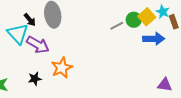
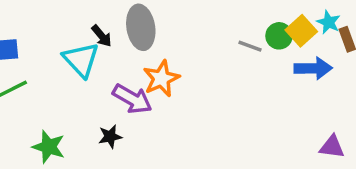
gray line: (117, 26) -> (250, 46), turned 48
purple arrow: (38, 45) -> (132, 99), moved
orange star: (62, 68) -> (161, 79), moved

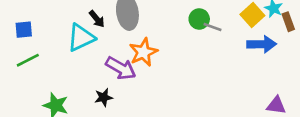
green circle: (279, 36) -> (199, 19), moved
cyan triangle: (81, 60) -> (81, 38), turned 48

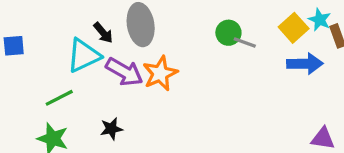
green line: (28, 60) -> (59, 98), moved
purple arrow: (121, 68) -> (124, 72), moved

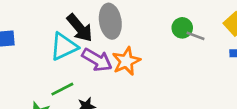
black arrow: (103, 33) -> (80, 28), size x1.6
green line: (59, 98) -> (62, 89), moved

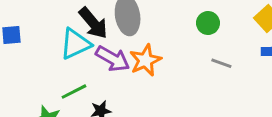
gray line: (196, 36) -> (221, 63), moved

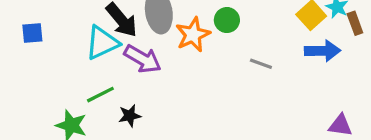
green circle: (208, 23) -> (227, 20), moved
orange star: (145, 60) -> (193, 35), moved

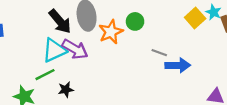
cyan triangle: (102, 43) -> (54, 50), moved
blue arrow: (323, 51) -> (178, 65), moved

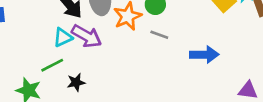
cyan triangle: (54, 50) -> (63, 37), size x0.7
gray line: (159, 53) -> (159, 35), moved

